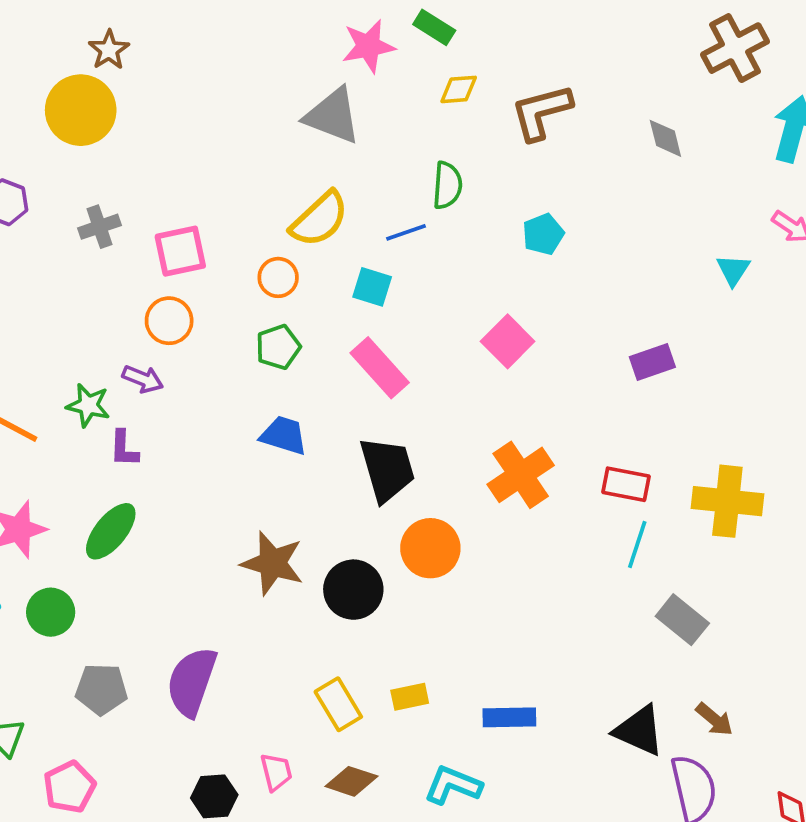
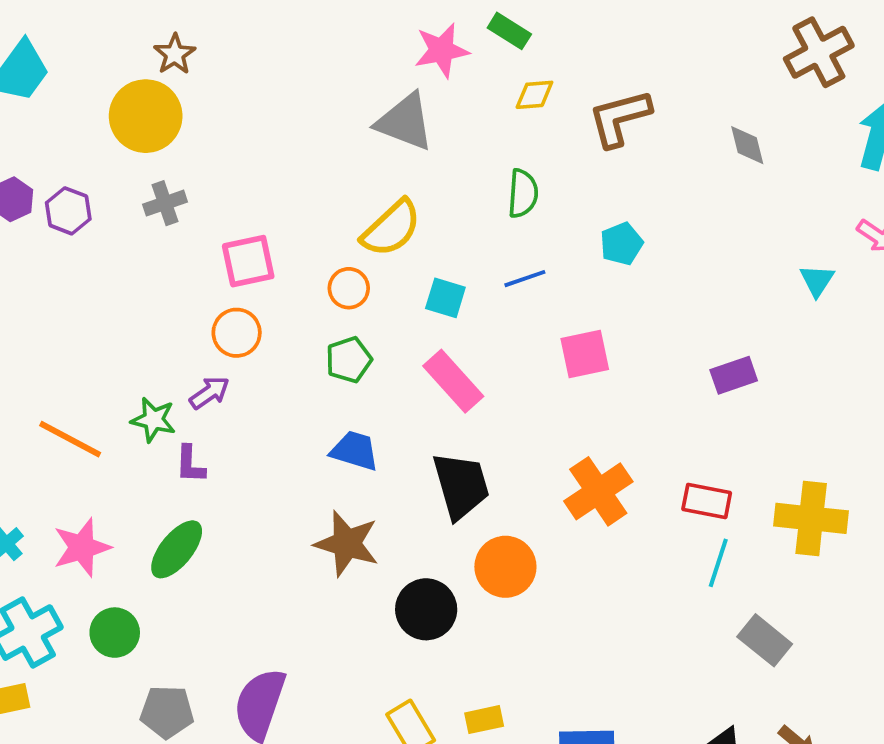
gray cross: (99, 227) -> (165, 203), moved
blue line: (406, 232) -> (525, 279), moved
pink square: (508, 341) -> (585, 354), turned 33
purple arrow: (143, 379) -> (209, 393), turned -57
brown star: (272, 563) -> (347, 544), moved

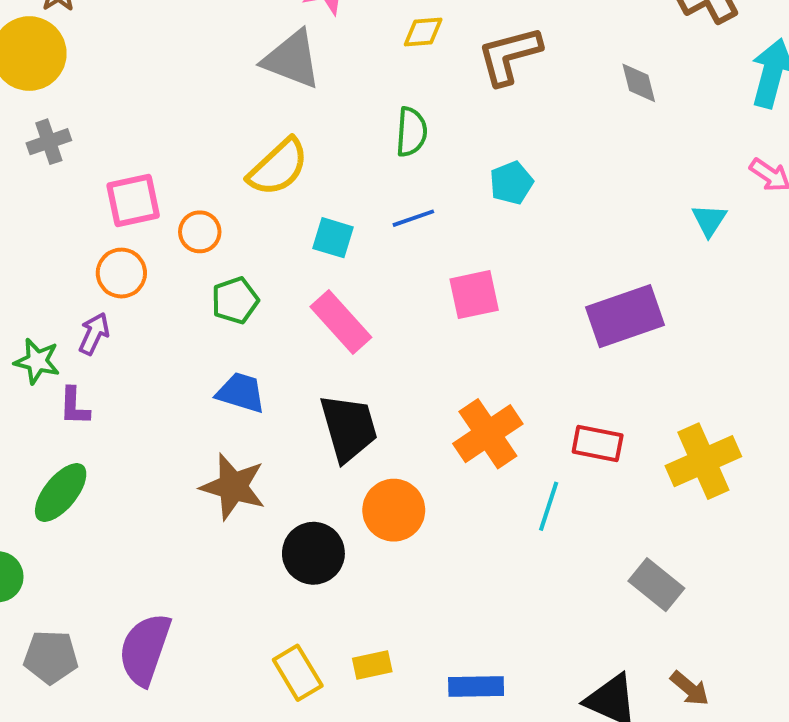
orange circle: (349, 288) -> (200, 232), moved
purple rectangle: (734, 375) -> (625, 316), size x1.6
purple arrow: (209, 393) -> (94, 334), turned -30
yellow cross: (811, 518) -> (703, 461), turned -30
cyan line: (718, 563) -> (549, 506), moved

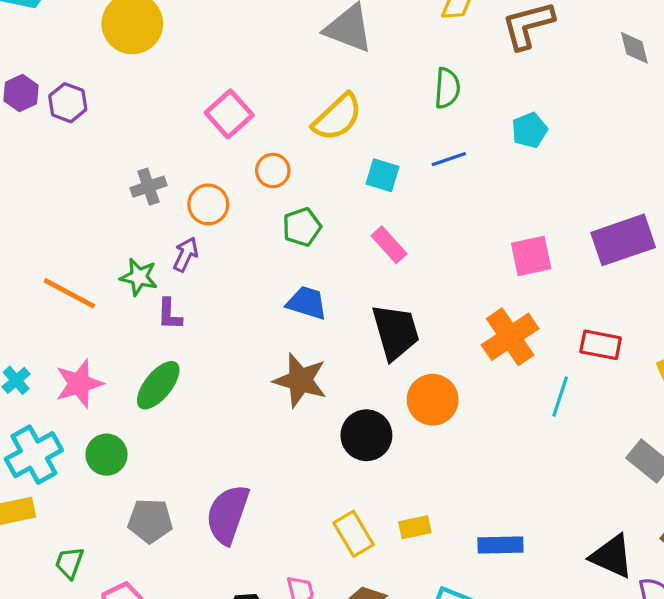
gray cross: (49, 142) -> (148, 187), moved
pink square: (133, 201) -> (229, 114), moved, turned -30
pink square: (474, 295) -> (531, 256), moved
pink rectangle: (341, 322) -> (389, 245), size x0.7

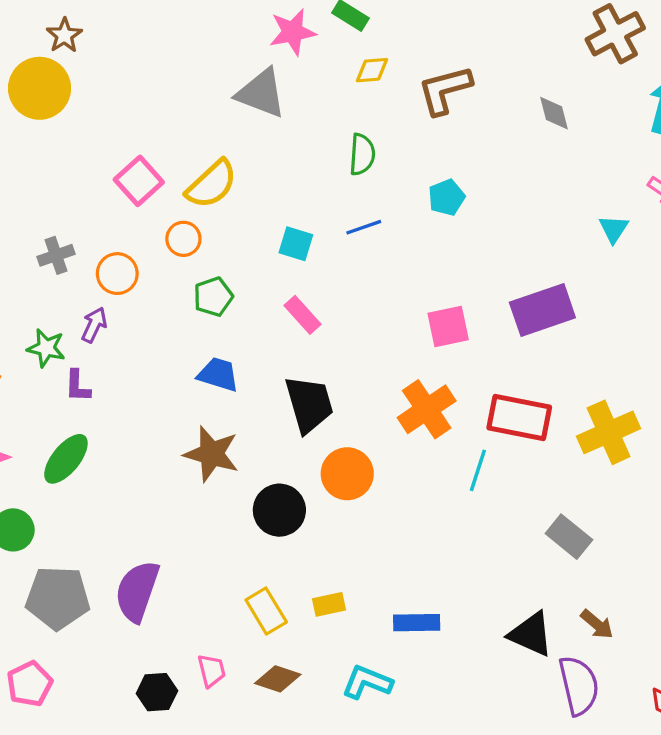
yellow semicircle: (337, 117) -> (212, 184), moved
red rectangle: (601, 345) -> (519, 417), size x1.5
gray pentagon: (150, 521) -> (58, 598), size x1.4

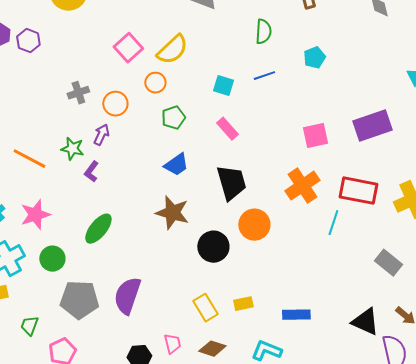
blue trapezoid: (218, 374) -> (176, 165), turned 128
purple L-shape: (78, 386) -> (91, 172), turned 35
green ellipse: (66, 459) -> (98, 229), moved

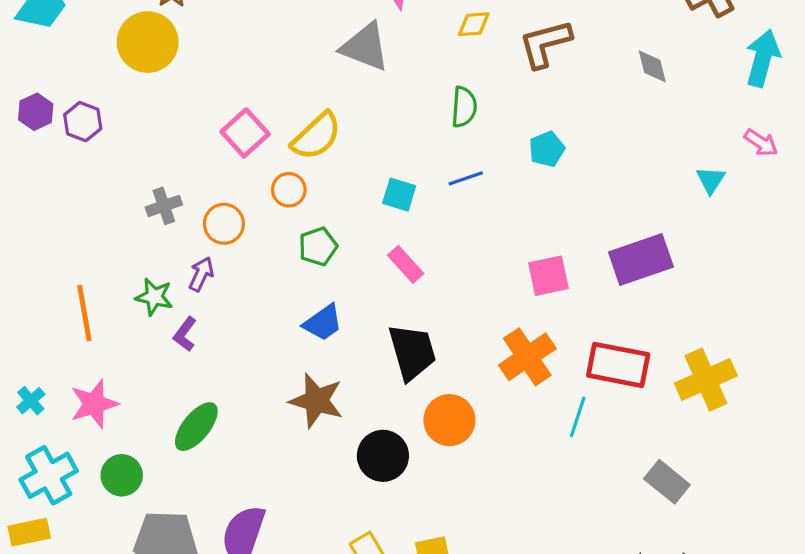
orange line: (29, 159) -> (84, 313), turned 52

